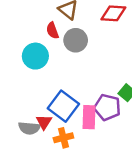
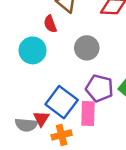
gray circle: (76, 40) -> (87, 48), moved
purple pentagon: (107, 107) -> (99, 88), moved

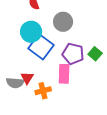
cyan circle: (33, 50) -> (31, 32), moved
blue square: (62, 102) -> (41, 47), moved

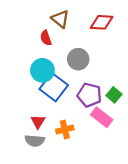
pink rectangle: (64, 74) -> (102, 117), moved, turned -54
gray semicircle: (15, 83) -> (35, 141), moved
orange cross: (43, 91) -> (65, 130), moved

